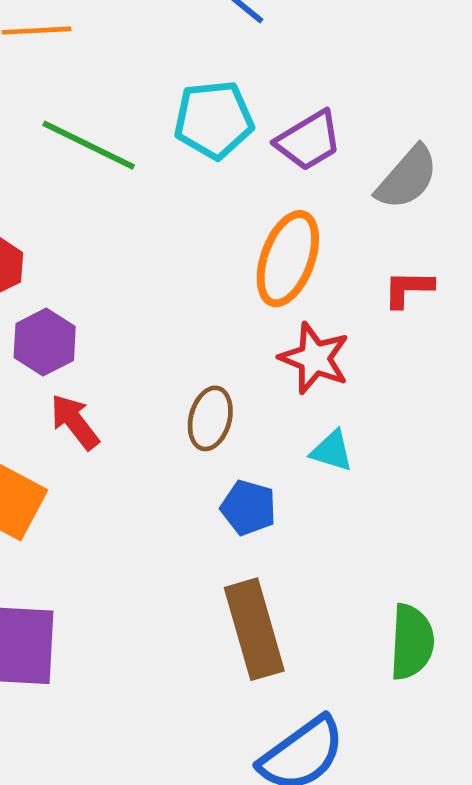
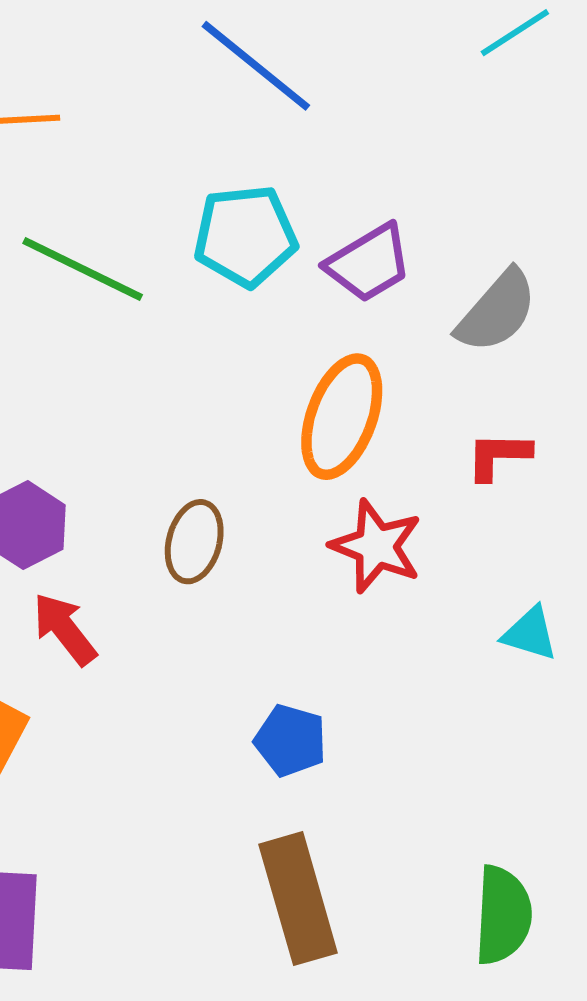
brown ellipse: (210, 418) -> (194, 542), moved
cyan triangle: (332, 451) -> (530, 634), moved

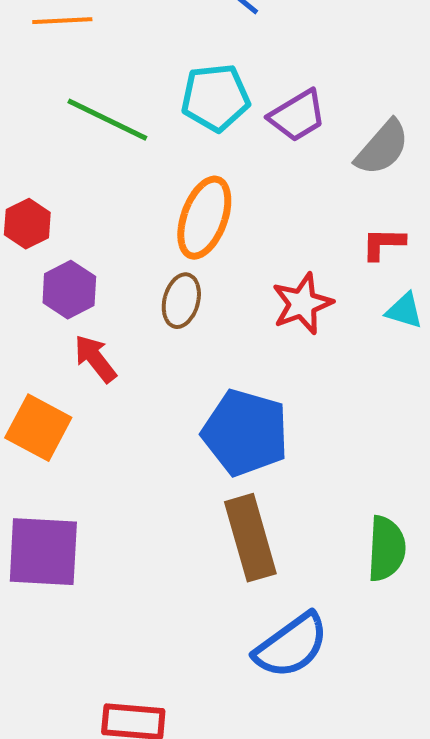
orange ellipse: (342, 417) -> (204, 218), moved
red star: (376, 546) -> (302, 304), turned 30
cyan triangle: (530, 634) -> (404, 311), moved
blue pentagon: (291, 740) -> (245, 433), size x1.8

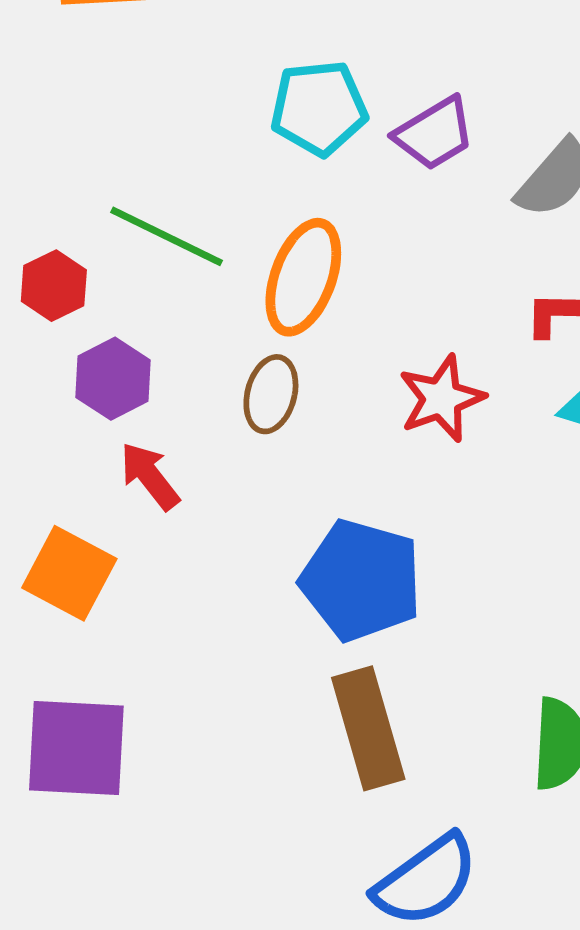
green line: (107, 120) -> (167, 236), moved

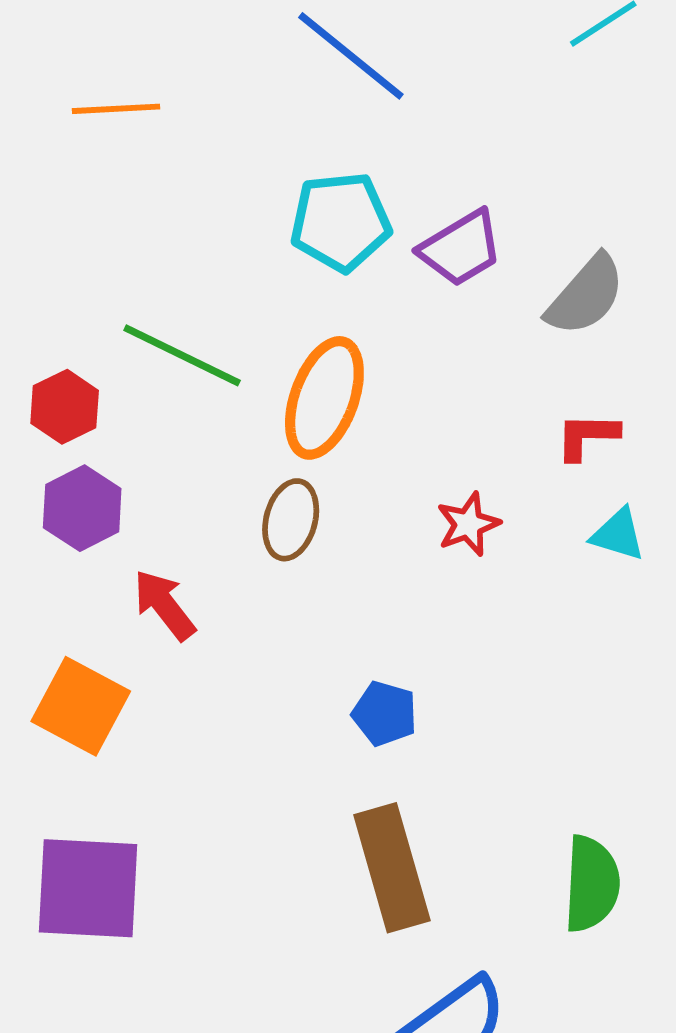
purple hexagon: (113, 379) -> (82, 508), moved
red star: (441, 398) -> (468, 524), size x0.7
blue pentagon: (361, 580) -> (385, 714), size x0.5

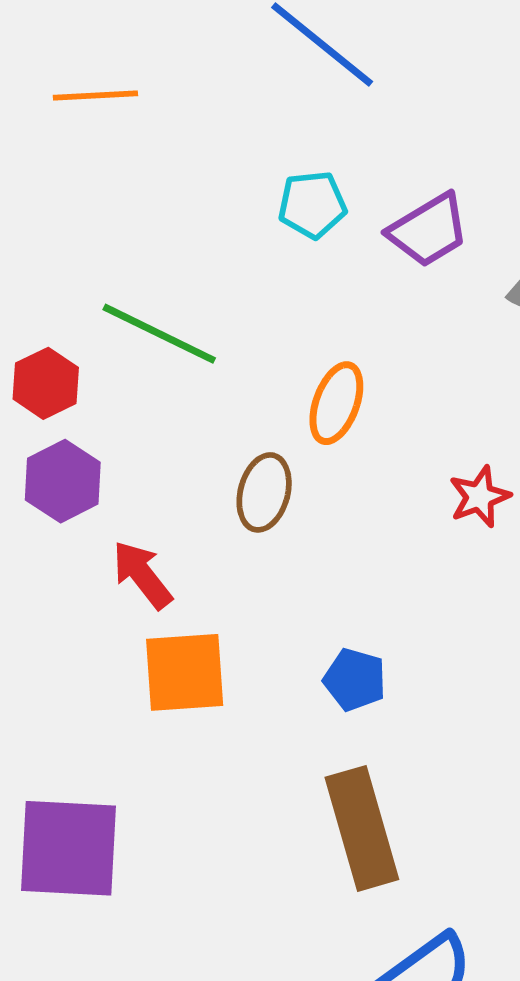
cyan pentagon: (341, 222) -> (312, 205), size x0.7
orange ellipse: (324, 398) -> (336, 403), moved, size x0.7
red star: (468, 524) -> (480, 497), moved
orange square: (81, 706) -> (185, 672), moved, turned -32

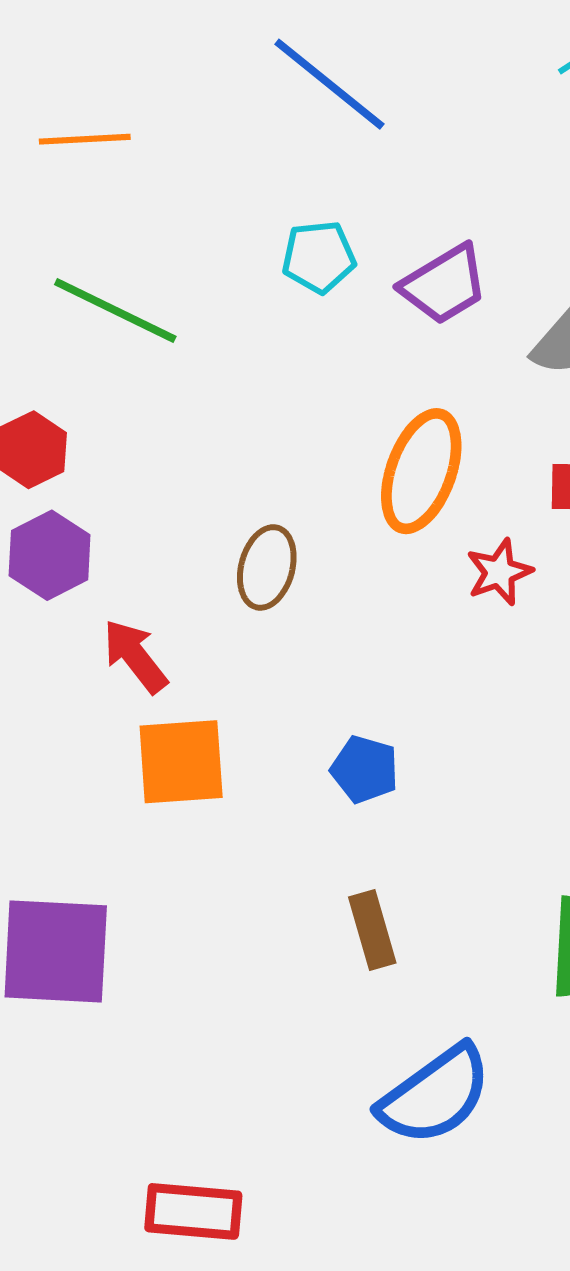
green line: (159, 334) -> (115, 311), moved
orange ellipse: (336, 403) -> (421, 471), moved, size x1.4
brown rectangle: (362, 828) -> (372, 930), size x0.6

